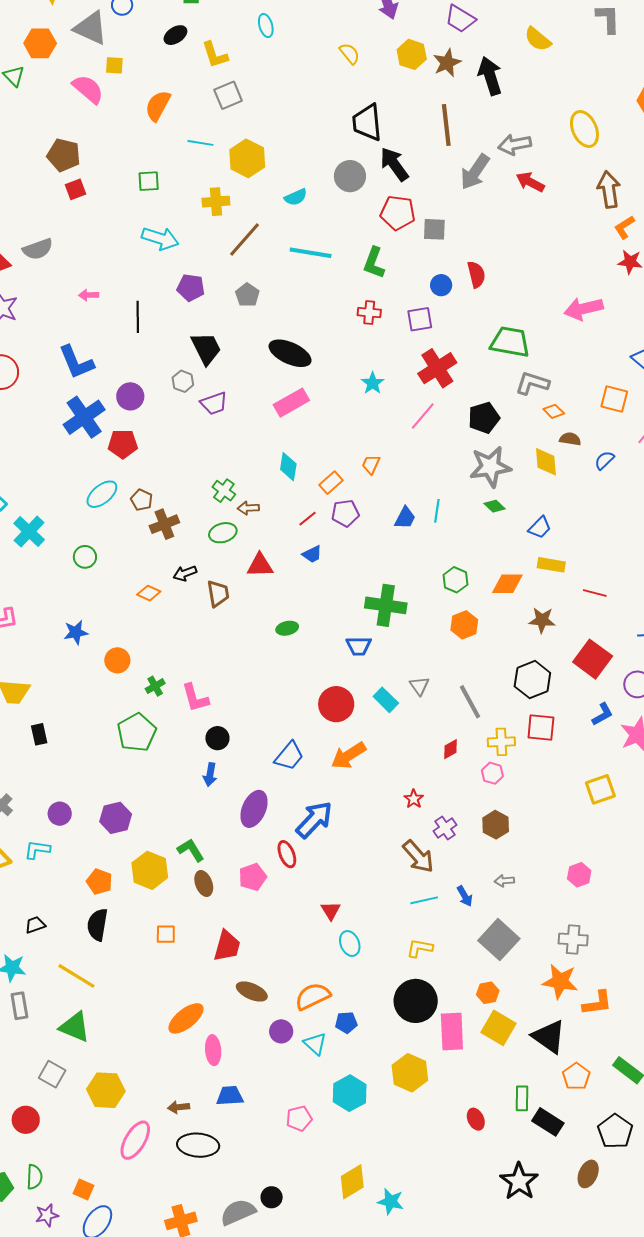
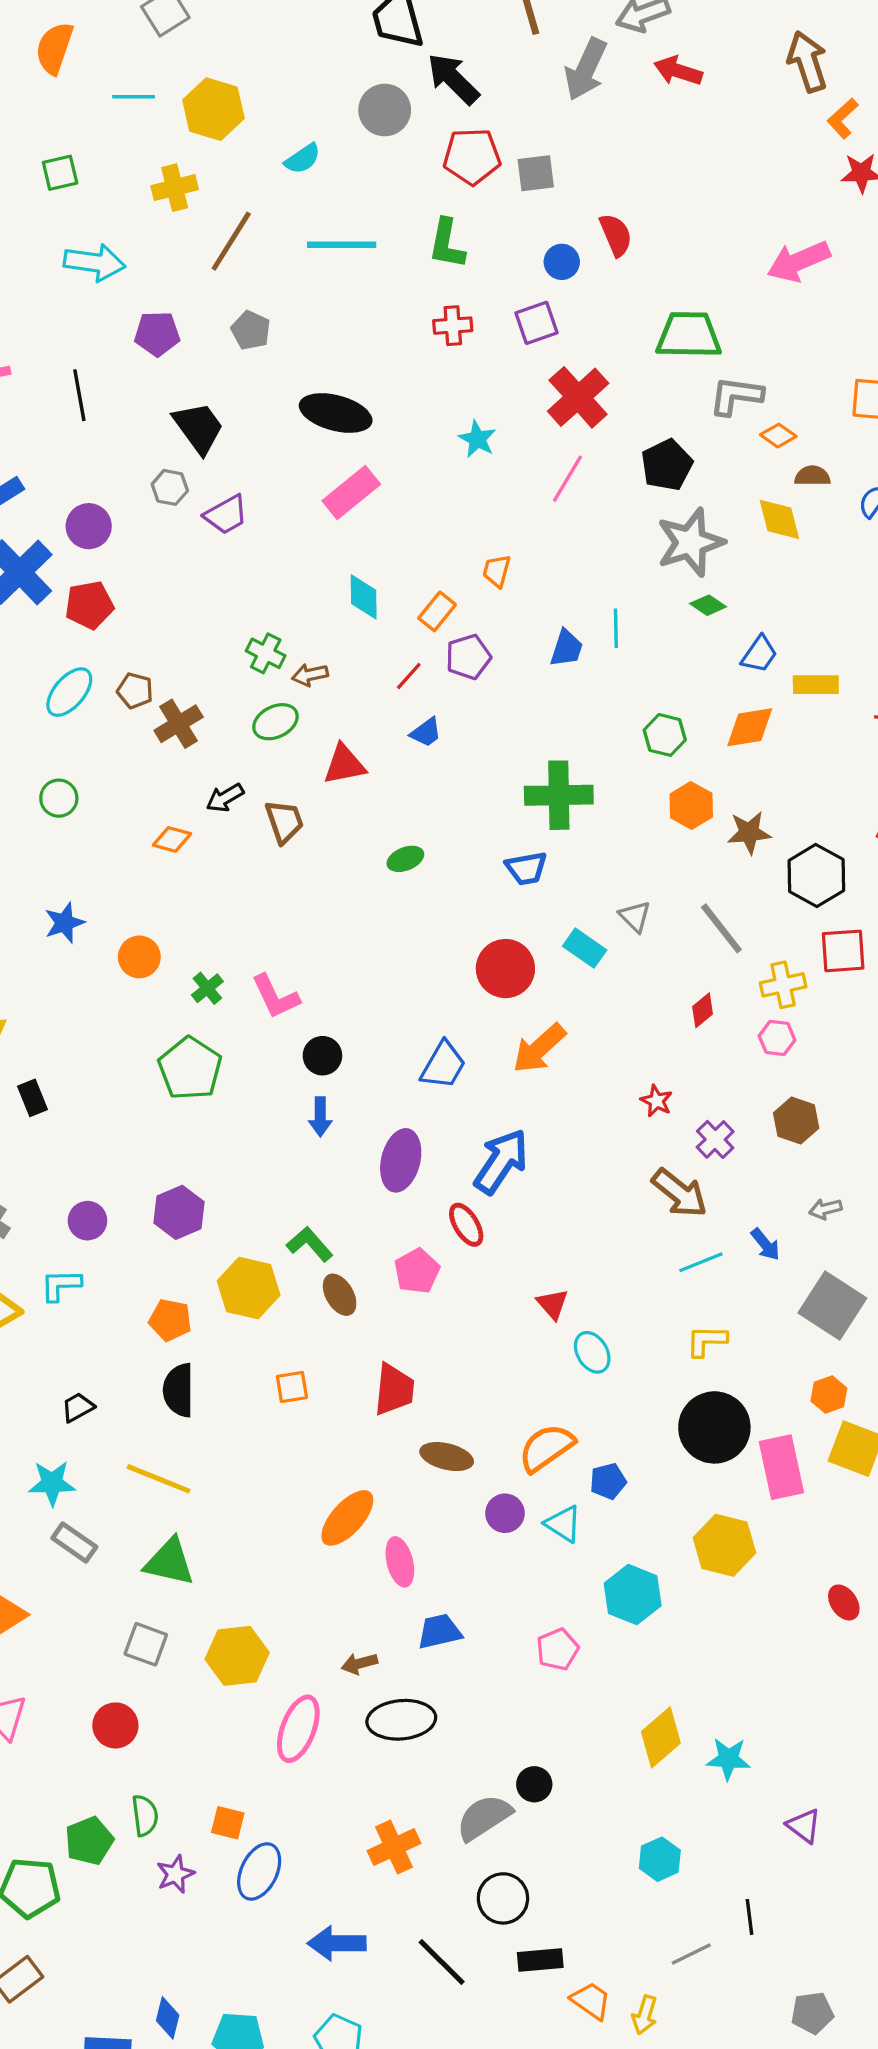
blue trapezoid: (540, 528) -> (759, 654), moved
brown star: (542, 620) -> (749, 833), moved
gray rectangle: (19, 1006) -> (74, 1542), turned -36

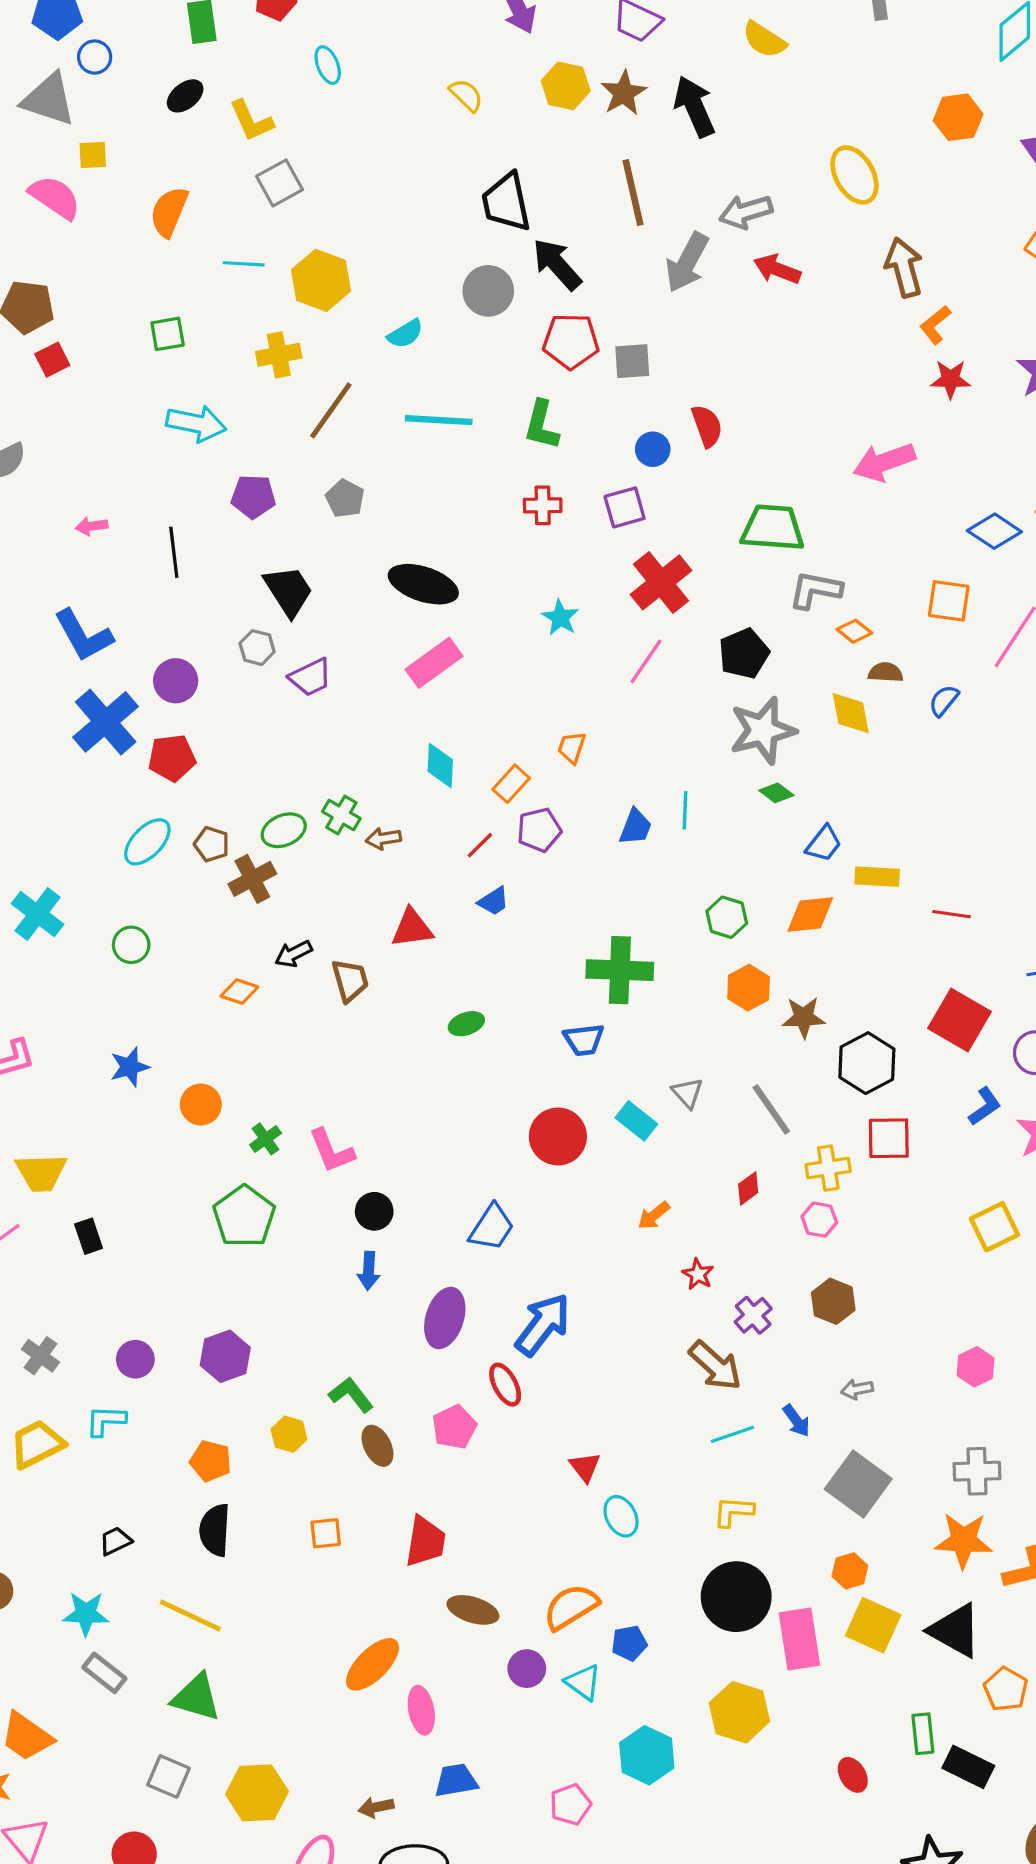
green ellipse: (275, 722) -> (284, 830), moved
orange arrow: (539, 1048) -> (654, 1215), moved, size x0.6
yellow hexagon: (249, 1288) -> (289, 1434), size x0.6

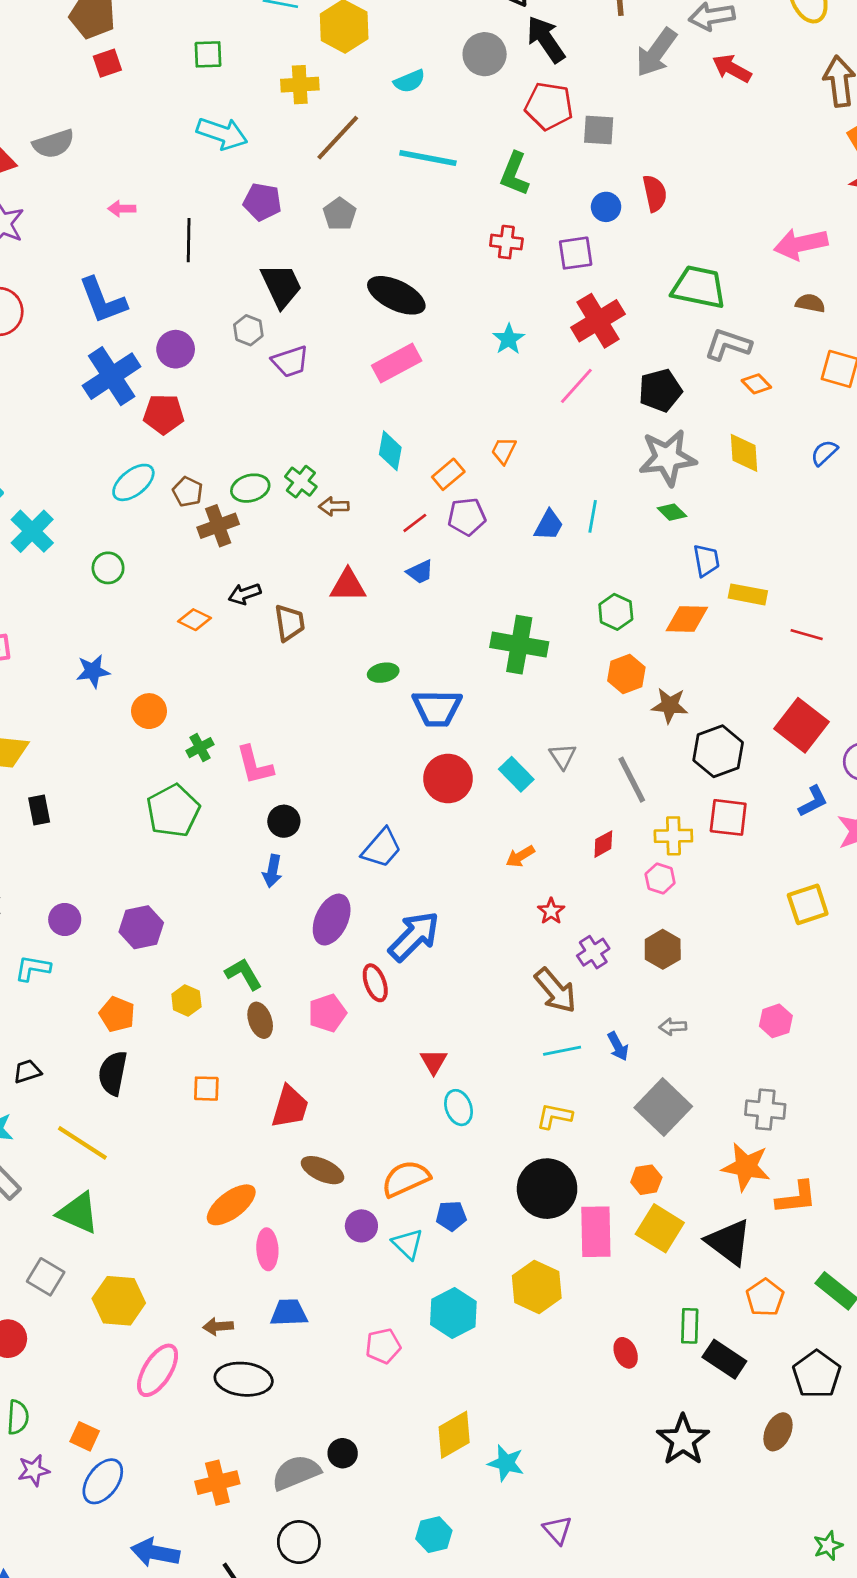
brown semicircle: (886, 672) -> (810, 303), moved
blue trapezoid: (824, 844) -> (706, 560), turned -56
blue trapezoid: (584, 1040) -> (437, 708), moved, size x1.4

